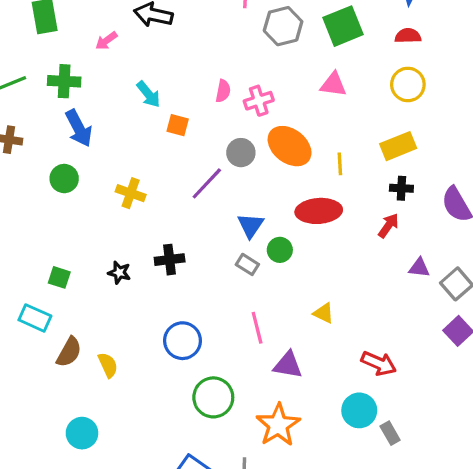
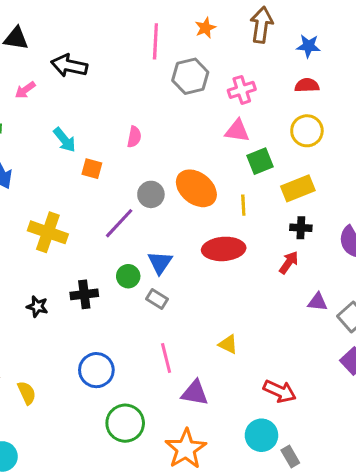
green square: (343, 26) -> (260, 161), moved, size x0.7
pink cross: (259, 101) -> (242, 90), moved
yellow cross: (131, 193) -> (48, 232), size x1.4
green circle: (280, 250) -> (128, 276), moved

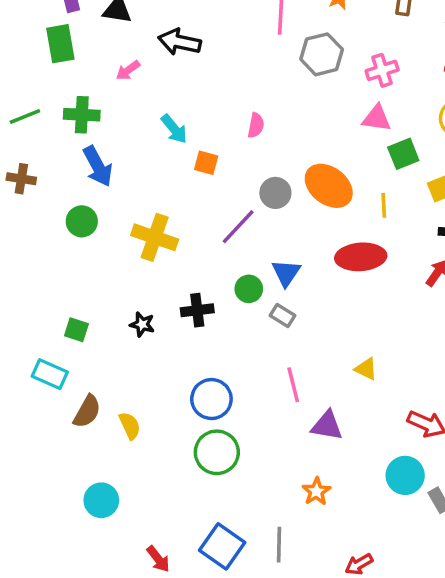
green circle: (125, 423) -> (217, 452), moved
orange star: (186, 449) -> (316, 491), size x0.6

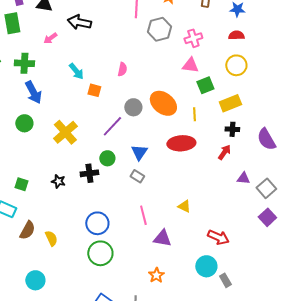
yellow cross: (155, 237) -> (65, 132), turned 30
green circle: (249, 289) -> (107, 158), moved

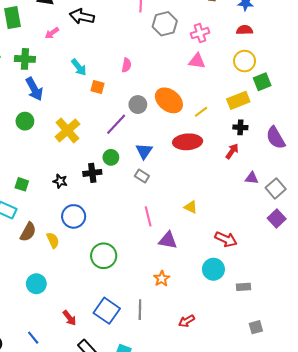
green square: (205, 85) -> (262, 82), moved
yellow line: (194, 114) -> (201, 112), turned 56
blue circle: (97, 223) -> (74, 216), moved
gray rectangle: (225, 280) -> (243, 287), moved, turned -64

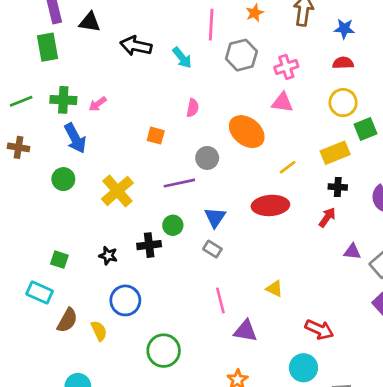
pink arrow: (52, 33) -> (98, 104), moved
cyan arrow: (79, 67) -> (182, 58), moved
orange ellipse: (169, 100) -> (247, 132), moved
purple line: (116, 124) -> (179, 183), turned 35

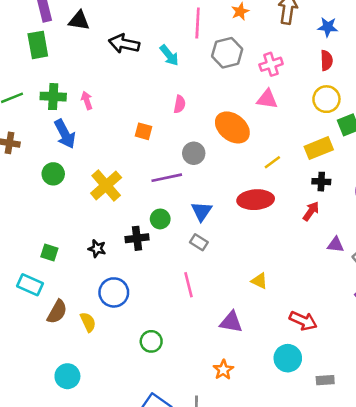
red semicircle: (343, 63) -> (326, 60), turned 90
pink arrow: (98, 104) -> (87, 100), turned 108
pink line: (220, 300) -> (189, 285), moved
green circle: (164, 351) -> (151, 341), size x0.7

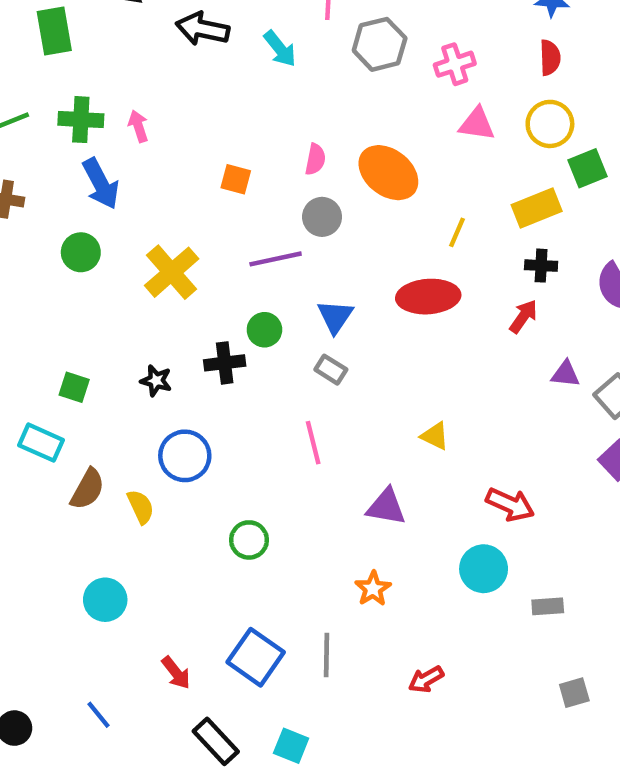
pink triangle: (267, 99) -> (477, 124), moved
pink semicircle: (180, 104) -> (315, 159), moved
yellow line: (272, 162) -> (457, 232), turned -30

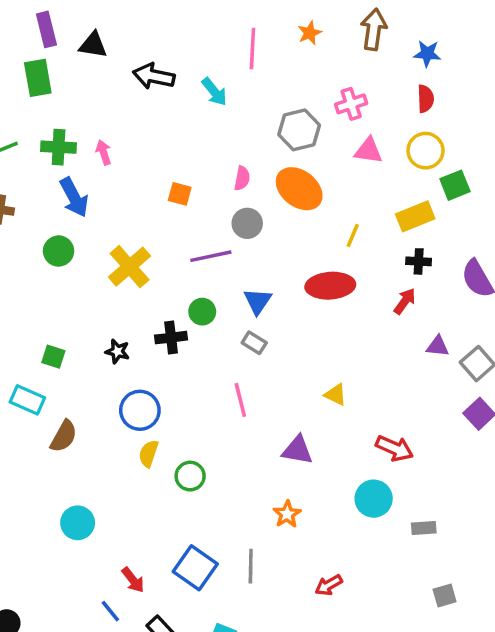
gray hexagon: (380, 44) -> (299, 130), moved
yellow semicircle: (141, 507) -> (149, 454), moved, turned -136
blue line: (99, 715) -> (110, 611), moved

